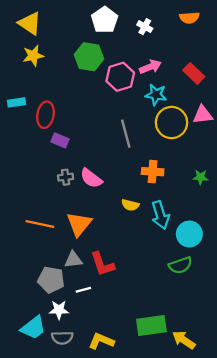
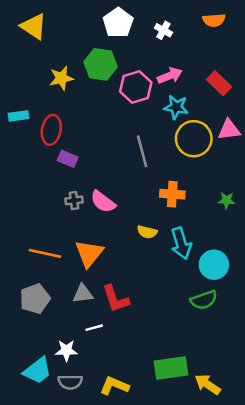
yellow star: (33, 56) -> (61, 78), moved
gray pentagon: (51, 280) -> (35, 299), moved, turned -30

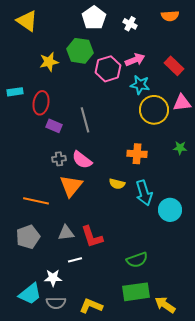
gray line: (142, 151) -> (85, 120), moved
green star: (226, 200) -> (180, 148), moved
orange triangle: (89, 253) -> (71, 186), moved
green semicircle: (204, 300) -> (137, 260), moved

